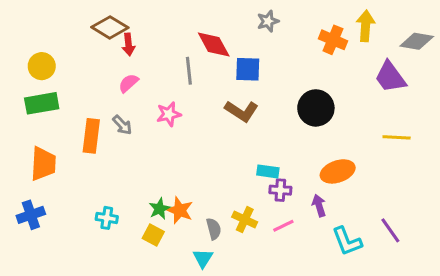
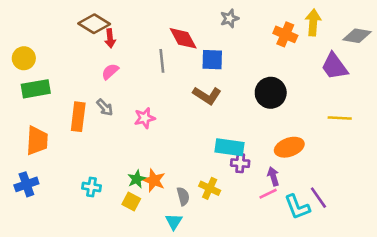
yellow circle: (42, 66) -> (24, 58), moved
pink star: (169, 114) -> (145, 118), moved
cyan rectangle: (268, 171) -> (230, 147), size x1.5
pink line: (283, 226) -> (268, 194), moved
purple line: (390, 230) -> (318, 198), moved

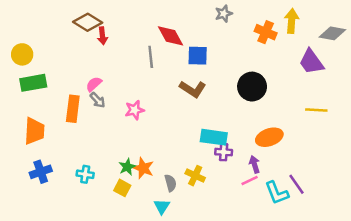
gray star: (230, 18) -> (224, 14), moved
pink semicircle: (110, 72) -> (94, 84), moved
blue cross: (26, 184) -> (41, 172), moved

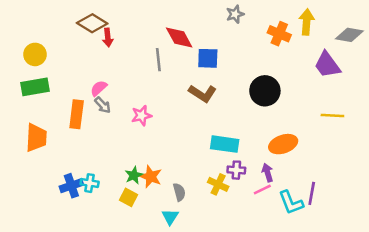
yellow circle: (22, 54) -> (35, 54), moved
purple cross: (224, 152) -> (236, 170), moved
blue cross: (41, 172) -> (71, 186), moved
yellow cross: (195, 176) -> (218, 184), moved
purple line: (297, 184) -> (312, 193), turned 45

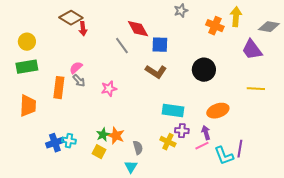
gray line: (158, 60) -> (122, 46), turned -30

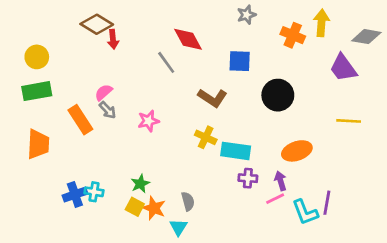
blue square: (160, 45) -> (240, 61), moved
orange rectangle: (59, 88) -> (80, 120), turned -40
orange star: (116, 136) -> (154, 208), moved
yellow cross: (168, 142) -> (206, 137), moved

